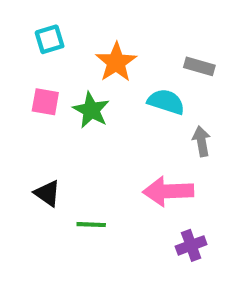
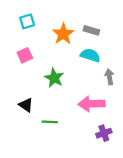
gray rectangle: (199, 66) -> (91, 30), moved
pink square: (45, 102) -> (25, 55), turned -35
green star: (91, 110) -> (54, 78), moved

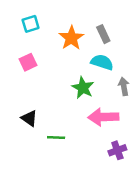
gray rectangle: (91, 30) -> (103, 34), turned 49
green star: (54, 78) -> (83, 88), moved

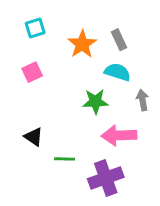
green star: (83, 88) -> (95, 102), turned -30
purple cross: (117, 150) -> (106, 178), moved, size x1.6

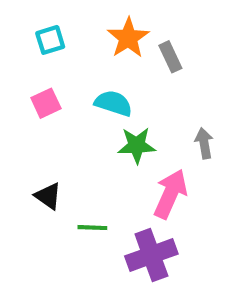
orange star: (82, 44) -> (128, 38), moved
cyan semicircle: (118, 72) -> (113, 103), moved
pink arrow: (119, 135) -> (170, 194), turned 116

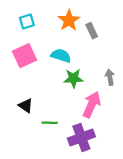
pink square: (46, 103) -> (25, 56), size x1.5

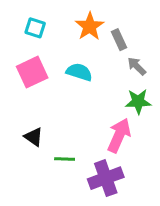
cyan square: (27, 21) -> (35, 28), turned 35
gray arrow: (110, 77) -> (137, 66), moved, turned -35
green star: (73, 78) -> (138, 102), moved

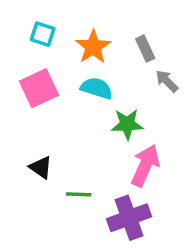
orange star: (90, 26) -> (93, 47), moved
green star: (138, 102) -> (127, 124), moved

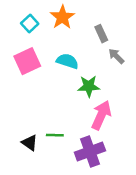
cyan square: (43, 34) -> (30, 23), turned 30
orange star: (93, 47) -> (62, 17), moved
black triangle: (41, 167) -> (30, 143), moved

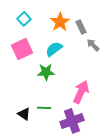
orange star: (62, 17) -> (60, 22), moved
cyan semicircle: (67, 61) -> (54, 49), turned -54
green star: (89, 86) -> (46, 72), moved

